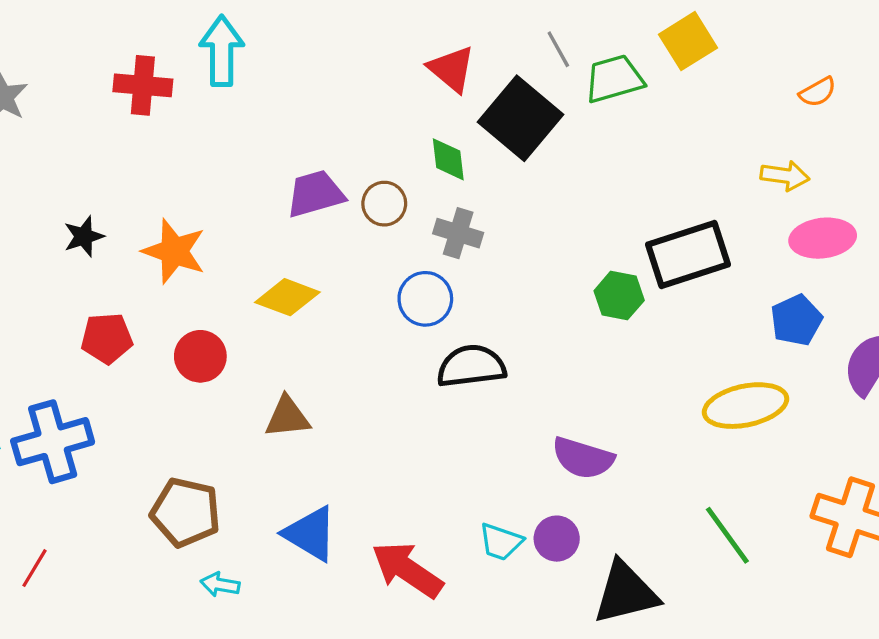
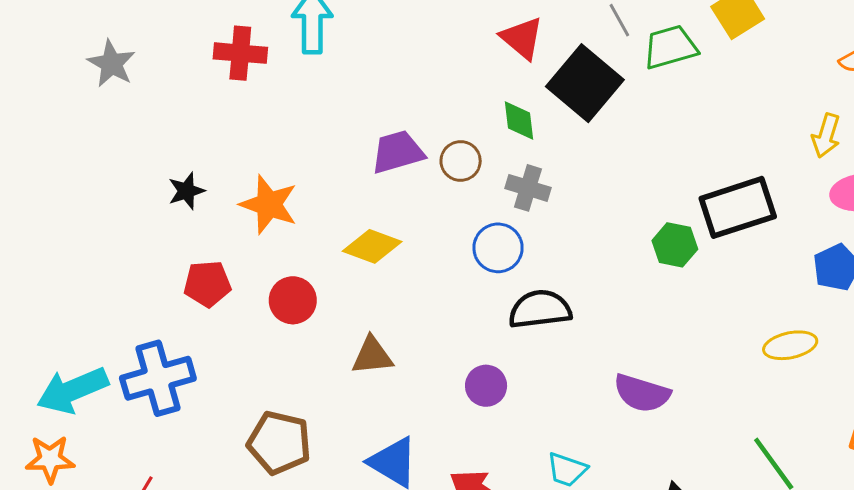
yellow arrow: (785, 176) -> (826, 136), turned 99
yellow ellipse: (745, 406) -> (790, 345), size x0.7
purple circle: (557, 539) -> (486, 386), moved

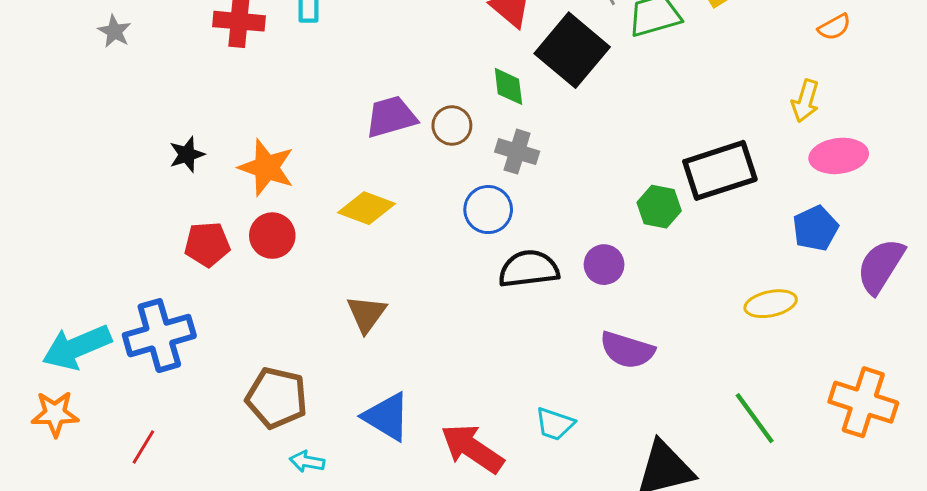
gray star: (111, 64) -> (114, 31), size x0.7
red circle: (293, 300) -> (272, 236), moved
brown triangle: (372, 356) -> (366, 314), turned -48
purple circle: (486, 386) -> (604, 265), moved

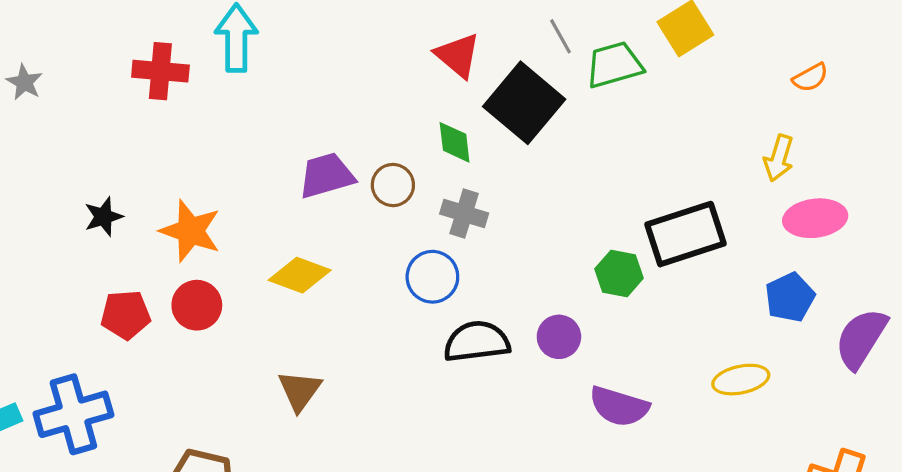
purple semicircle: (627, 350) -> (619, 406), moved

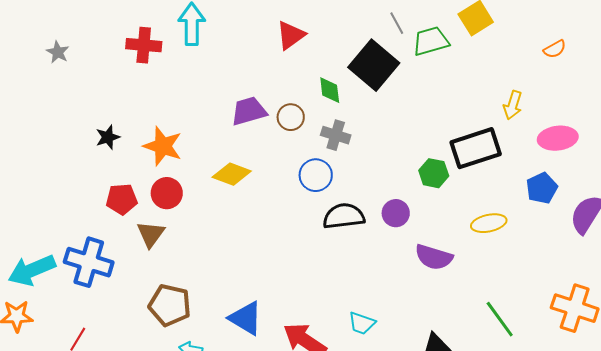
red triangle: (458, 55) -> (291, 35), moved, turned 44
yellow arrow: (779, 158) -> (513, 105), moved
yellow ellipse: (741, 380) -> (489, 223), moved
brown triangle: (300, 391) -> (151, 234), moved
blue cross: (73, 414) -> (89, 262), turned 33

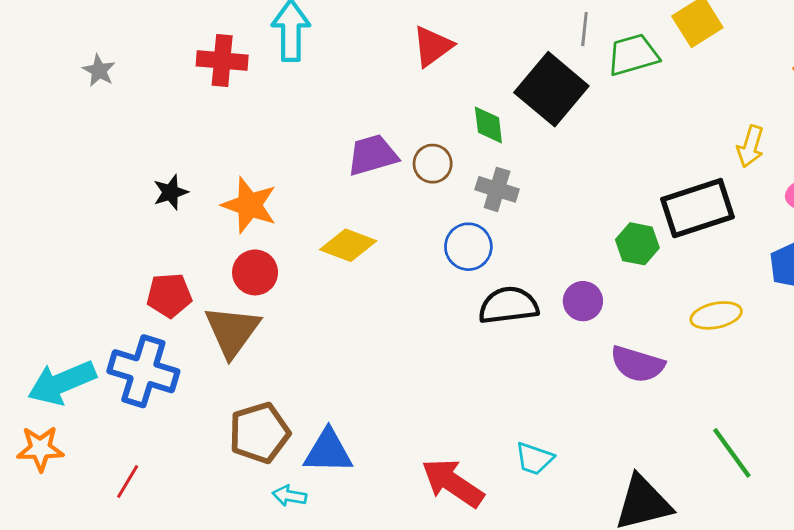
gray line: (397, 23) -> (584, 29), turned 35
red pentagon: (122, 199) -> (169, 295), moved
brown triangle: (151, 234) -> (232, 331), size x1.4
brown pentagon: (170, 305) -> (259, 433), turned -30
blue triangle: (246, 318) -> (328, 451), moved, turned -30

